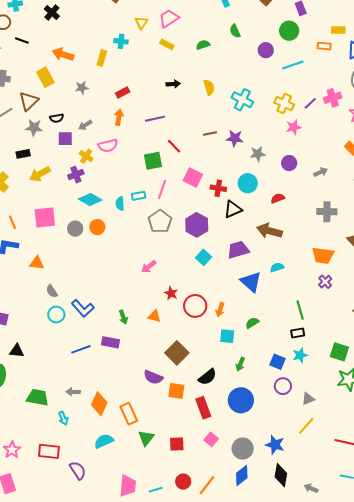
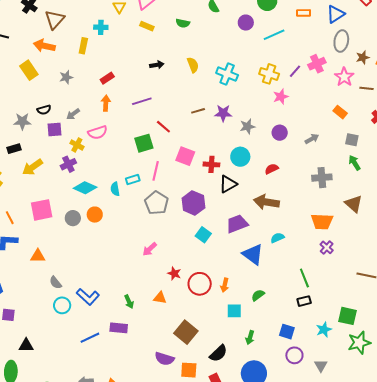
green semicircle: (203, 45) -> (183, 23), turned -144
brown triangle: (29, 101) -> (55, 20), moved
cyan star: (300, 355) -> (324, 330), moved
gray triangle: (308, 399) -> (321, 366), turned -32

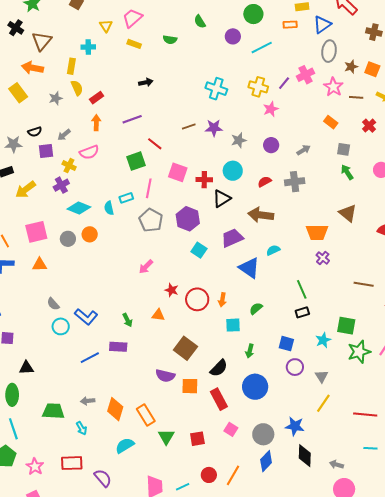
yellow semicircle: (193, 65) -> (77, 88), moved
gray cross: (322, 178) -> (295, 182), moved
orange triangle: (38, 256) -> (40, 265), moved

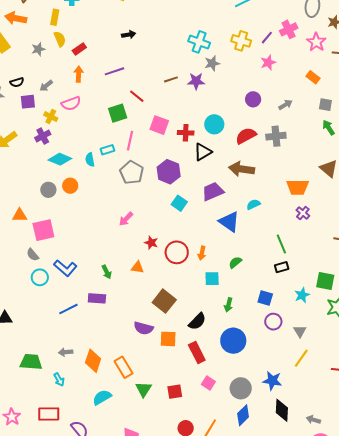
pink star: (271, 109) -> (268, 63), moved
gray star: (239, 140) -> (212, 63), moved
red semicircle: (265, 182) -> (246, 136), size x1.5
pink square: (36, 232) -> (43, 230), moved

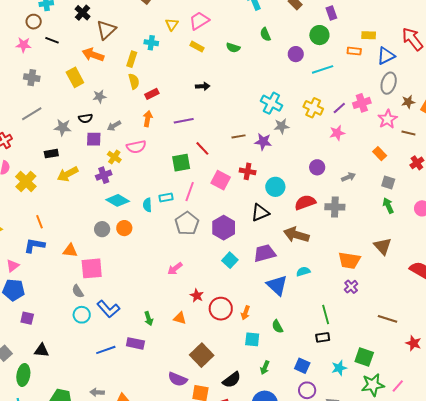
gray star: (38, 49) -> (99, 96), moved
red cross: (186, 133) -> (248, 171), moved
green semicircle: (235, 262) -> (277, 327), turned -88

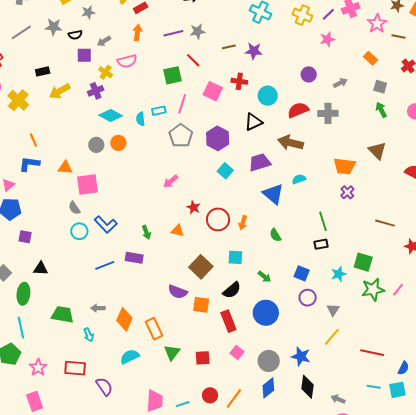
gray star: (282, 126) -> (198, 31), moved
gray star: (63, 127) -> (54, 27), moved
cyan square: (252, 339) -> (235, 257), moved
green arrow: (265, 368) -> (264, 277), turned -72

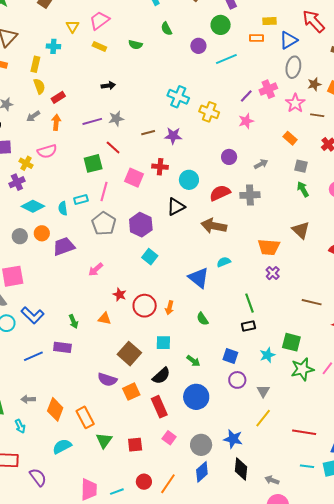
yellow cross: (302, 15) -> (209, 112), moved
gray arrow: (104, 41) -> (33, 116), moved
purple trapezoid: (260, 162) -> (64, 246), moved
orange square: (201, 305) -> (131, 392), turned -30

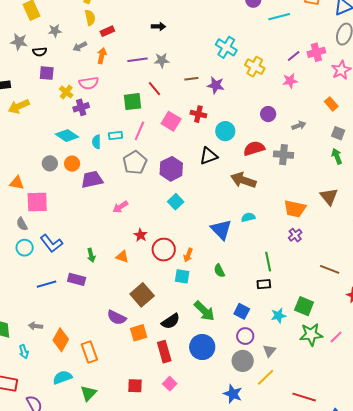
purple cross: (17, 182) -> (81, 107), moved
cyan square: (163, 343) -> (182, 276), moved
green arrow: (193, 361) -> (204, 311), size x1.6
green triangle: (104, 441) -> (88, 393), moved
gray circle: (201, 445) -> (243, 361), moved

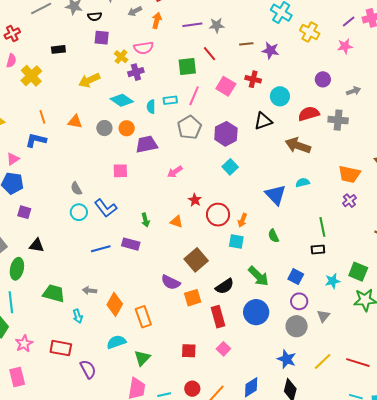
yellow arrow: (19, 106) -> (89, 80), moved
orange triangle: (17, 183) -> (75, 122), moved
pink square: (37, 202) -> (120, 171), moved, size x0.7
yellow line: (266, 377) -> (323, 361), moved

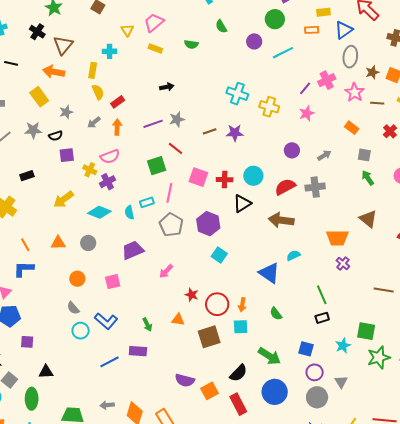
red cross: (253, 79) -> (225, 180), moved
orange circle: (127, 128) -> (77, 279), moved
brown square: (196, 260) -> (209, 337), moved, turned 35

